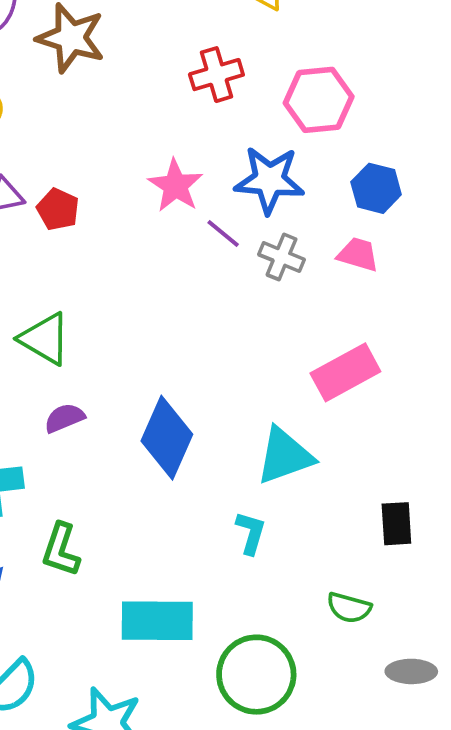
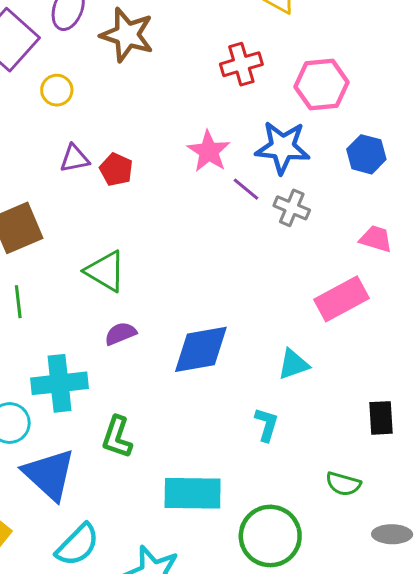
pink trapezoid: (358, 254) -> (376, 239), moved
blue diamond: (167, 438) -> (201, 349), turned 56
cyan triangle: (285, 456) -> (293, 364), size x0.7

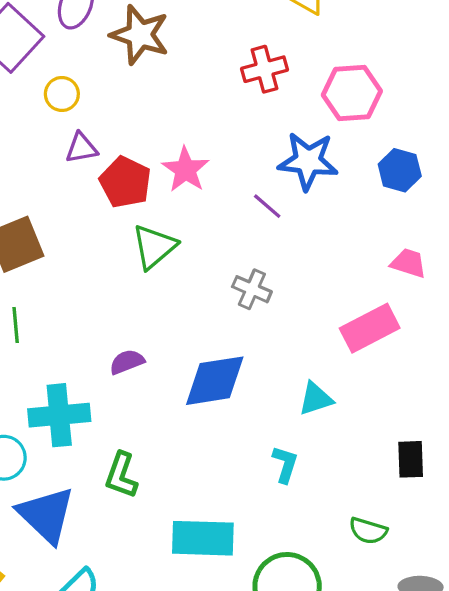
pink star: (209, 151) -> (185, 170), moved
purple triangle: (75, 159) -> (81, 148), moved
red pentagon: (116, 170) -> (125, 182), size x1.4
gray cross: (292, 208) -> (252, 289), moved
green triangle: (105, 271) -> (154, 247), moved, turned 48

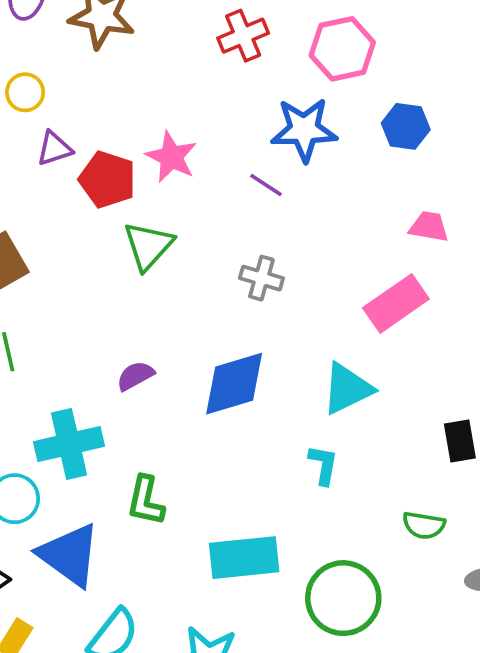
cyan triangle: (316, 399) -> (347, 389), size x1.4

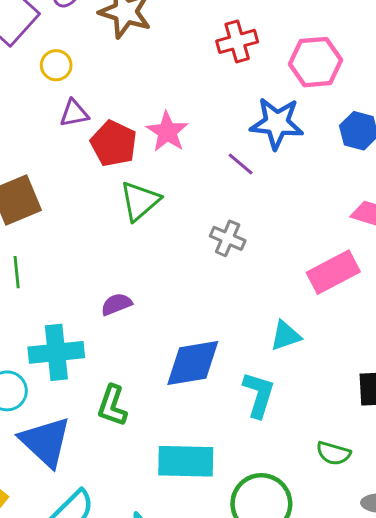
blue diamond: (234, 384) -> (193, 363), moved
cyan triangle: (347, 389) -> (286, 336), size x0.7
cyan L-shape: (323, 465) -> (259, 395), size x1.4

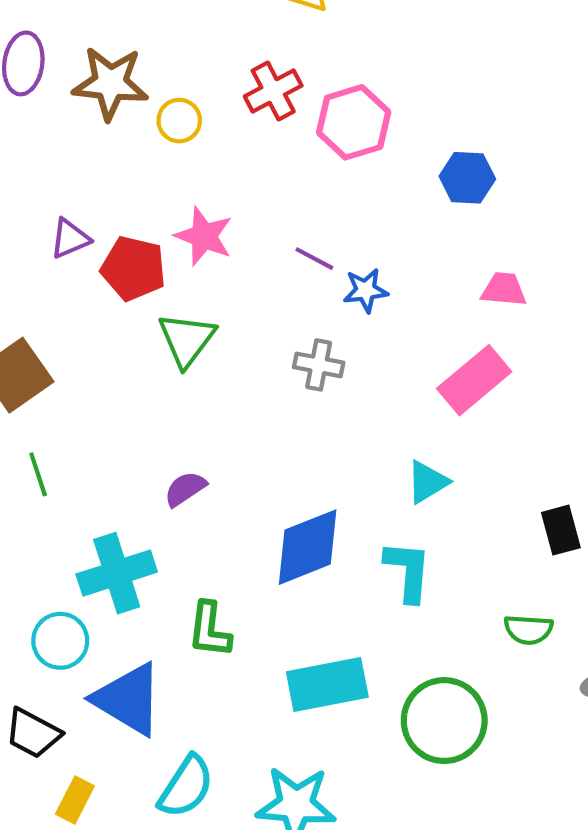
pink hexagon: (316, 62) -> (354, 122), moved
yellow circle: (56, 65) -> (179, 121), moved
blue star: (277, 123) -> (366, 290), moved, size x0.6

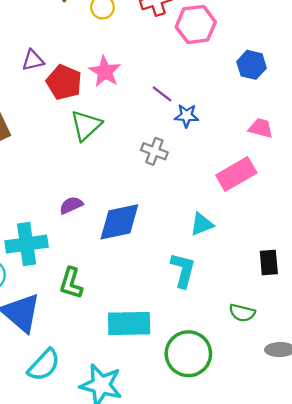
blue diamond: (308, 547) -> (119, 222), moved

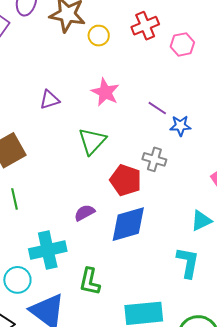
pink hexagon: (196, 24) -> (182, 44), size x0.7
purple triangle: (33, 60) -> (50, 100), moved
red pentagon: (64, 82) -> (126, 180), moved

